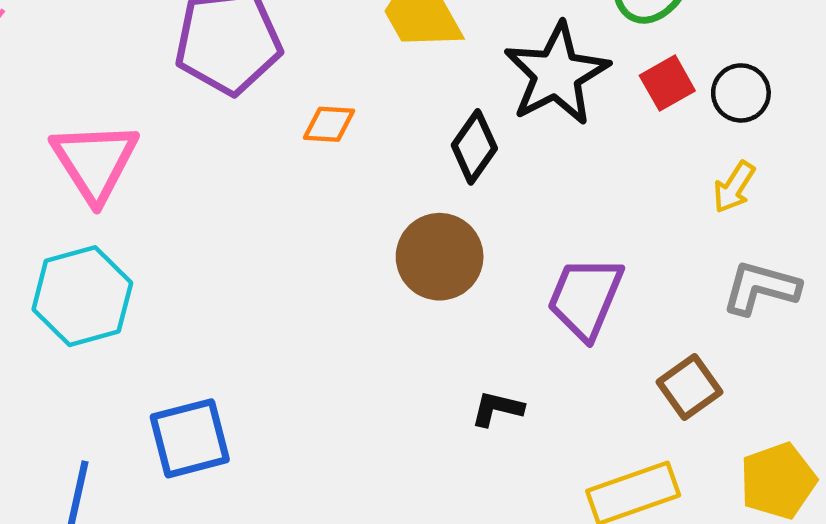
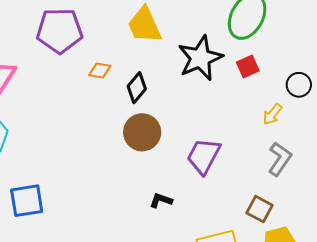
black circle: (741, 93) -> (299, 85), moved
black diamond: (474, 147) -> (137, 88), moved
gray L-shape: (761, 288) -> (280, 159), turned 104
brown square: (689, 387) -> (259, 209), moved, turned -32

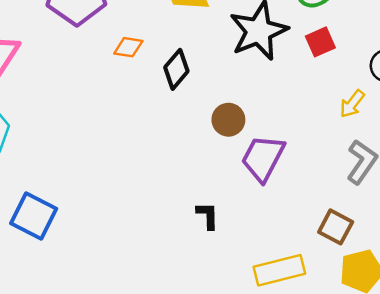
brown circle: (142, 132) -> (228, 120), moved, size x0.7
black L-shape: (161, 200) -> (208, 216), turned 70
blue square: (27, 201) -> (34, 216), turned 36

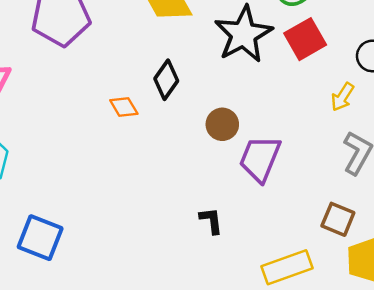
red square: (320, 42) -> (305, 39), size x1.4
orange diamond: (128, 47) -> (124, 107), moved, turned 56

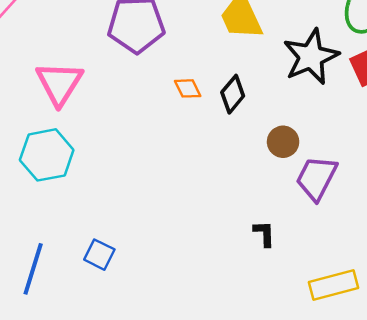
orange diamond: (124, 107) -> (188, 88), moved
blue square: (40, 238) -> (99, 255), moved, size x0.7

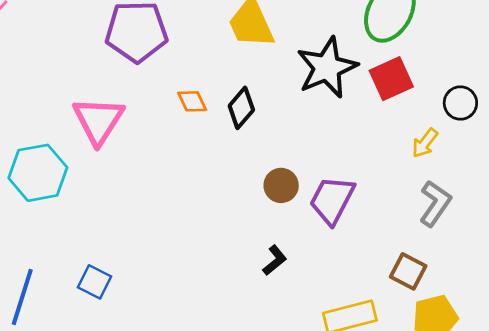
pink triangle: (59, 83) -> (98, 120), moved
brown circle: (283, 142) -> (281, 185), moved
black L-shape: (264, 234) -> (275, 260), turned 52

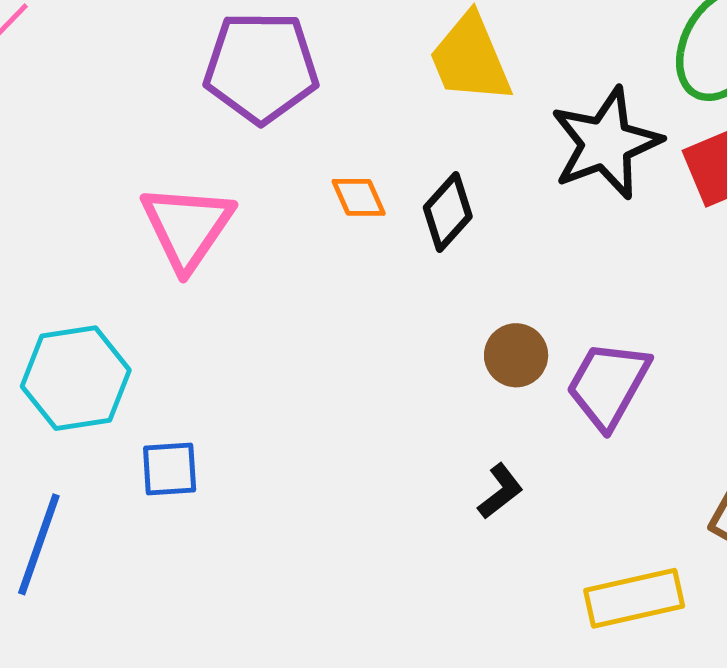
cyan hexagon: (38, 173) -> (76, 378), moved
blue square: (94, 282) -> (170, 469), moved, turned -32

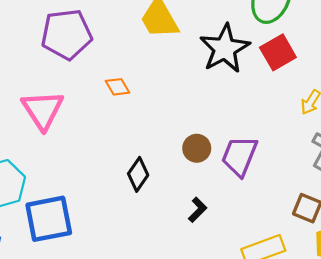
black diamond: (448, 212) -> (138, 174), moved
blue square: (170, 469) -> (49, 219), size x1.8

